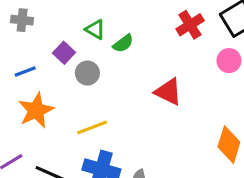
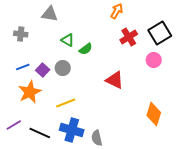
purple square: (64, 53) -> (43, 70), moved

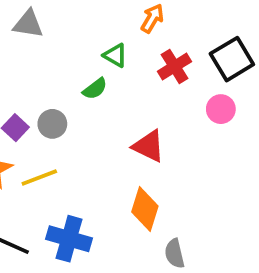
green triangle: (68, 40) -> (115, 55), moved
yellow line: (66, 103) -> (39, 178), moved
orange diamond: (154, 114) -> (145, 209), moved
gray semicircle: (97, 138) -> (175, 253), moved

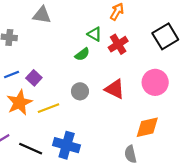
red cross: (175, 66) -> (118, 44), moved
pink circle: (221, 109) -> (155, 82), moved, size x1.5
gray circle: (52, 124) -> (80, 91), moved
orange diamond: (145, 209) -> (147, 127), moved, turned 60

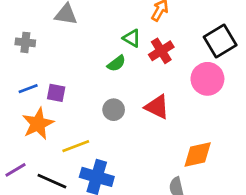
purple square: (34, 78) -> (56, 93), turned -32
pink circle: (155, 82) -> (207, 79), moved
yellow line: (49, 108) -> (76, 146), moved

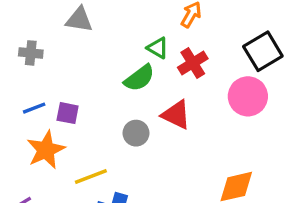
green semicircle: (116, 63) -> (139, 78), size x1.4
red triangle: (157, 107) -> (176, 115), moved

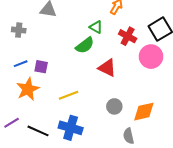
red cross: (193, 63) -> (128, 36), moved, turned -30
gray circle: (136, 133) -> (114, 106), moved
yellow line: (91, 177) -> (69, 95), moved

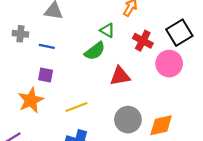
blue line: (21, 64) -> (47, 46), moved, turned 32
red triangle: (107, 68) -> (120, 76), turned -36
gray circle: (114, 106) -> (128, 120), size x1.5

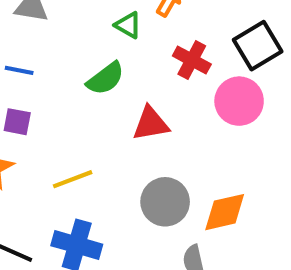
green triangle: (107, 30) -> (128, 25), moved

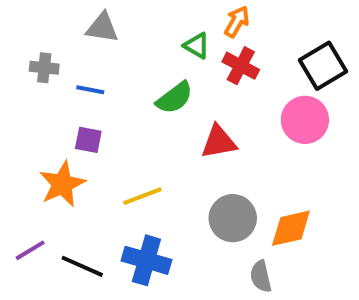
red cross: (192, 60) -> (241, 66), moved

